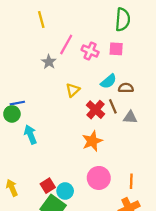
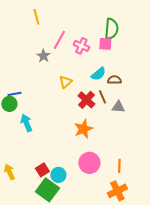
green semicircle: (123, 20) -> (111, 29), moved

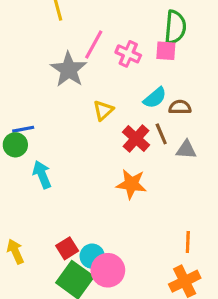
gray star: (43, 56) -> (69, 70), size x1.6
orange star: (83, 129) -> (131, 184), turned 30
pink circle: (89, 163) -> (108, 270), moved

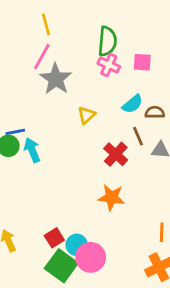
green semicircle: (175, 27) -> (107, 41), moved
pink line: (94, 44) -> (42, 57), moved
red cross: (136, 139) -> (116, 154), moved
cyan arrow: (42, 175) -> (32, 150), moved
orange star: (131, 184) -> (112, 197), moved

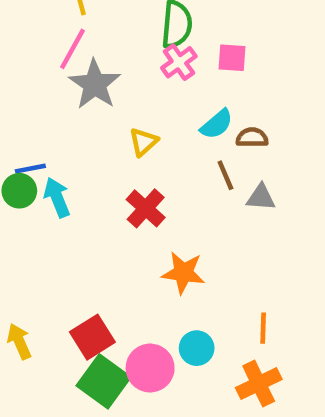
pink cross: (109, 65) -> (179, 62), turned 30
red cross: (116, 154) -> (146, 208), moved
red square: (54, 238) -> (92, 337), size x1.4
cyan circle: (77, 245) -> (197, 348), moved

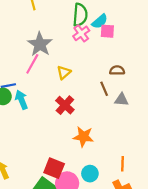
pink line: (73, 49) -> (32, 64), moved
cyan semicircle: (217, 124) -> (100, 21), moved
red square: (92, 337) -> (54, 168), moved, turned -36

